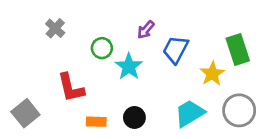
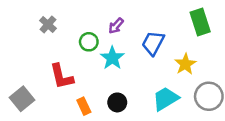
purple arrow: (146, 30) -> (116, 26), moved
green rectangle: (238, 50) -> (200, 22), moved
orange rectangle: (96, 122) -> (84, 106), turned 63

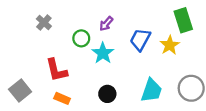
yellow star: (185, 64) -> (170, 45), moved
cyan trapezoid: (166, 99) -> (152, 91), turned 140
orange rectangle: (84, 106) -> (62, 98), moved, turned -42

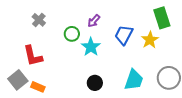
red L-shape: (56, 70) -> (33, 56), moved
orange rectangle: (62, 98) -> (38, 87), moved

